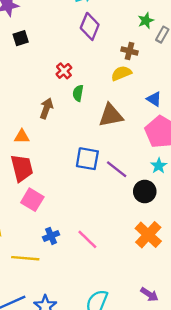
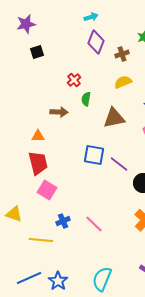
brown cross: (129, 51) -> (122, 54), moved, turned -32
brown arrow: (46, 108) -> (59, 112), turned 72

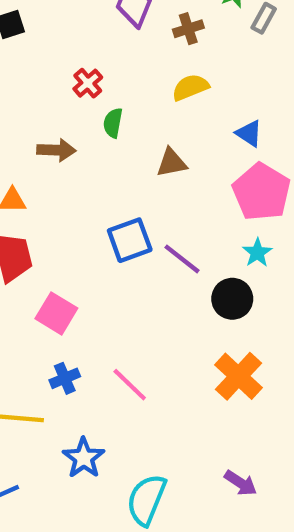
brown triangle: (114, 118) -> (172, 163), size x0.7
blue square: (94, 155) -> (130, 240), turned -30
pink square: (47, 190) -> (56, 313), moved
blue star: (58, 281) -> (84, 458), moved

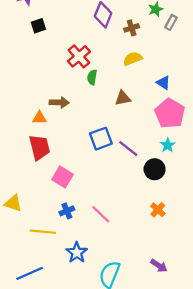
red cross: (88, 83) -> (79, 56), size x1.5
brown arrow: (56, 150) -> (59, 102), moved
orange cross: (239, 376) -> (158, 210), size x0.6

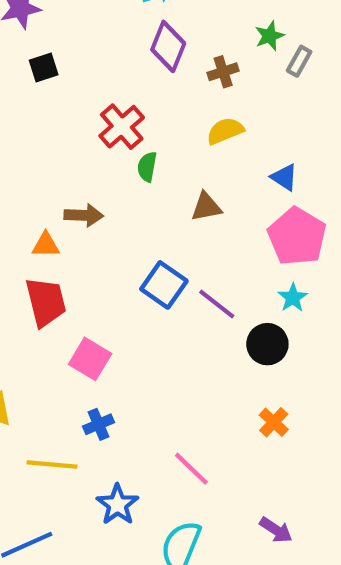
blue square: (101, 139) -> (164, 285), turned -35
pink line: (101, 214) -> (191, 469), moved

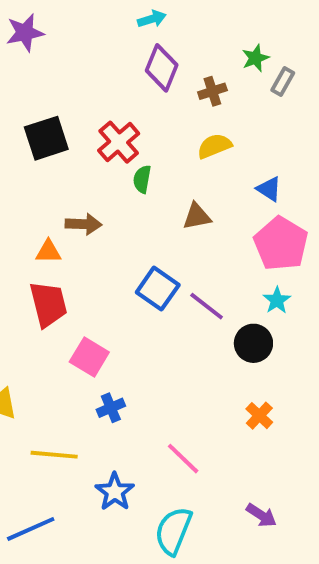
black square: (44, 68) -> (46, 138), moved, size x1.6
blue cross: (99, 424) -> (111, 408), moved

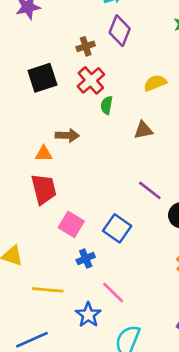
brown cross: (212, 91) -> (86, 46), moved
blue square: (158, 289) -> (117, 228), moved
pink line: (183, 459) -> (113, 293), moved

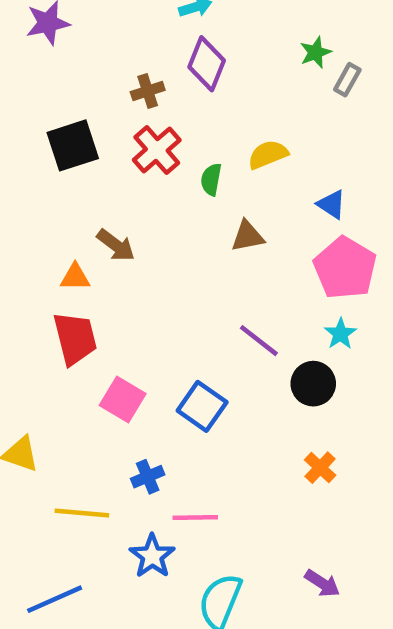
green semicircle: (107, 105) -> (211, 179), moved
brown arrow: (67, 135) -> (116, 245), turned 35
blue cross: (86, 258) -> (148, 477), moved
pink line: (113, 293) -> (195, 518), turned -45

